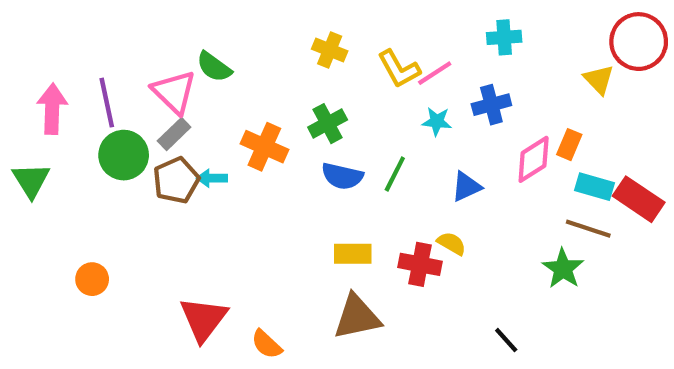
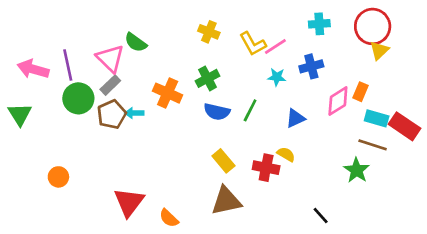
red circle: (639, 42) -> (373, 26), moved
yellow triangle: (599, 79) -> (379, 50), turned 30
pink arrow: (52, 109) -> (33, 69), turned -76
yellow rectangle: (353, 254) -> (223, 161), turned 50

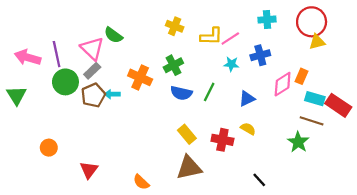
yellow L-shape: (253, 44) -> (211, 36), turned -60
yellow triangle: (379, 50) -> (317, 42), turned 30
yellow semicircle: (286, 154) -> (248, 129), moved
red triangle: (129, 202) -> (89, 170), moved, size x0.7
black line: (321, 216) -> (259, 180), moved

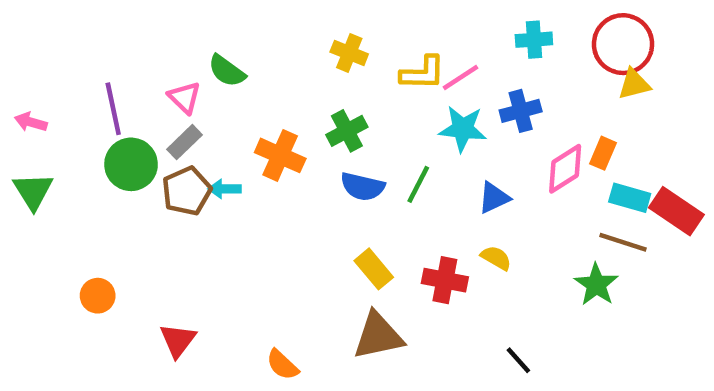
pink triangle: (92, 49) -> (184, 98), size x0.7
pink arrow: (28, 57) -> (31, 122), moved, size x0.6
cyan star: (231, 64) -> (463, 129), size x1.5

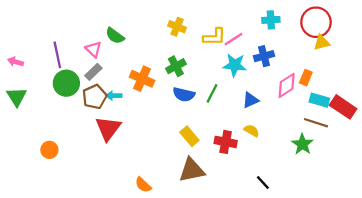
red triangle: (178, 340) -> (108, 128), moved, size x1.4

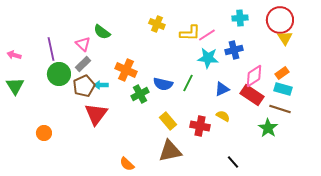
yellow triangle: (322, 43) -> (285, 38), turned -49
green cross: (176, 66) -> (140, 94), moved
orange rectangle: (306, 78) -> (282, 73), moved, turned 32
red rectangle: (343, 107) -> (252, 95), moved

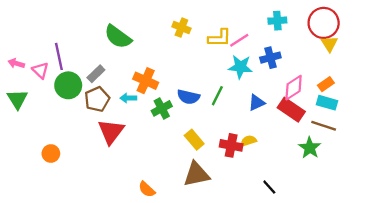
green semicircle: (102, 32) -> (118, 37), size x1.4
pink triangle: (83, 44) -> (40, 70), moved
cyan arrow: (101, 85) -> (128, 98), moved
yellow semicircle: (223, 116) -> (248, 141), moved, turned -48

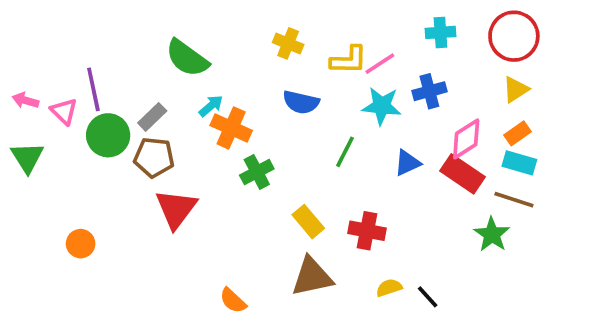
yellow triangle: (329, 44) -> (516, 89), moved, turned 30
blue semicircle: (188, 97) -> (301, 102), moved
cyan arrow: (128, 98) -> (211, 106), moved, turned 140
brown pentagon: (97, 99) -> (154, 157), turned 30
yellow semicircle: (248, 141) -> (389, 288), moved

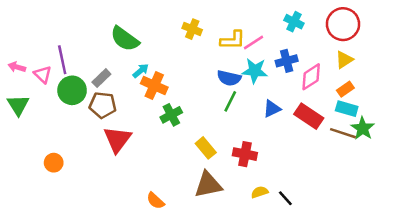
cyan cross: (440, 32) -> (294, 22), turned 30
blue semicircle: (301, 102) -> (229, 78), moved
pink diamond: (466, 139) -> (311, 77), moved
green star: (492, 234) -> (363, 128), moved

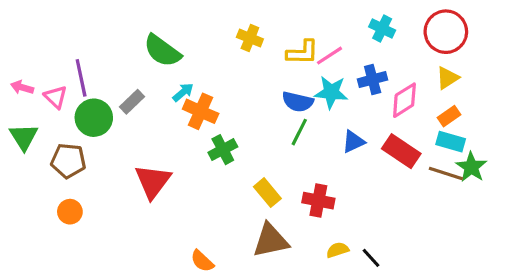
brown pentagon: (103, 105) -> (68, 161), moved

